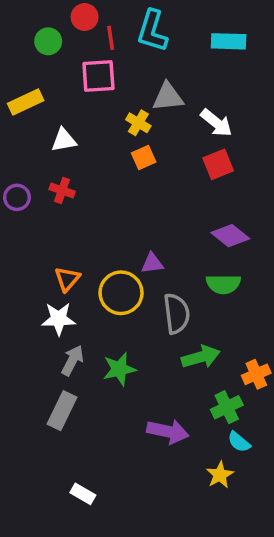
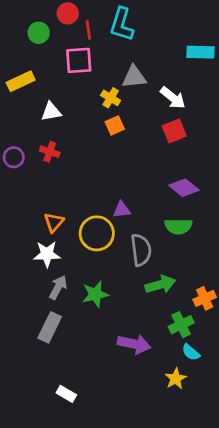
cyan rectangle: (229, 41) -> (201, 52), moved

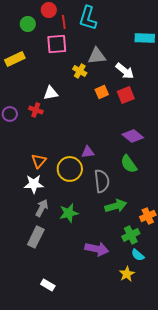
white triangle: (51, 112) -> (51, 93), moved
orange square: (115, 125) -> (102, 92), moved
green semicircle: (178, 226) -> (129, 164), turned 54

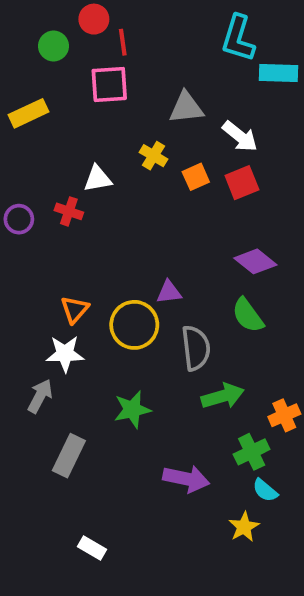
cyan L-shape: (88, 18) -> (238, 38), moved
yellow cross: (80, 71) -> (154, 156), moved
gray arrow: (42, 208) -> (40, 396), moved

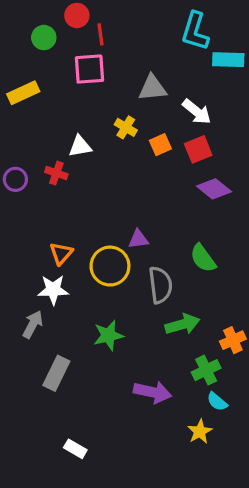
purple diamond: (255, 261) -> (214, 189), moved

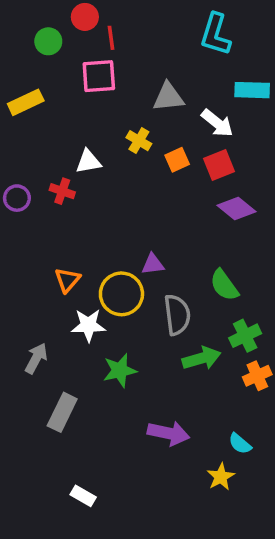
cyan rectangle: (228, 60) -> (252, 90), moved
white star: (53, 290) -> (88, 325), moved
green cross: (206, 370) -> (245, 336), moved

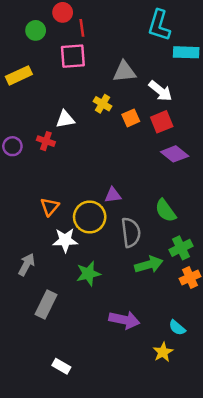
cyan rectangle: (252, 90) -> (186, 52), moved

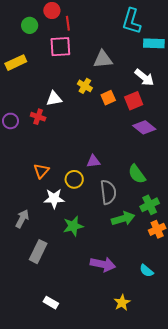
white arrow: (160, 91) -> (144, 77), moved
yellow circle: (90, 217) -> (74, 179), size x0.7
yellow star: (163, 352) -> (122, 303), moved

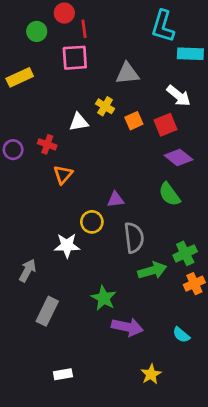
white triangle: (54, 99) -> (79, 122), moved
orange triangle: (41, 171) -> (63, 175), moved
green semicircle: (137, 174) -> (169, 194), moved
green star: (73, 226) -> (104, 298), moved, turned -30
white rectangle: (51, 303) -> (63, 374), turned -40

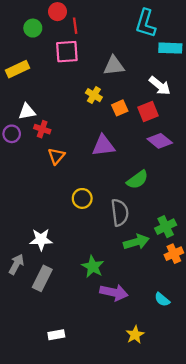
white triangle: (79, 122) -> (27, 111), moved
green semicircle: (169, 194) -> (137, 180), moved, turned -90
purple triangle: (116, 200) -> (103, 146), moved, size x1.5
white star: (67, 246) -> (41, 240), moved
gray arrow: (28, 270) -> (16, 264), moved

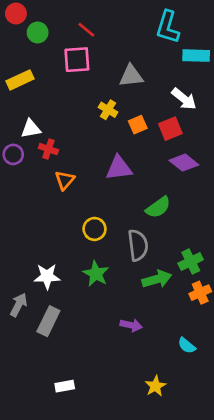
red circle: (57, 12) -> (16, 14), moved
red line: (75, 26) -> (86, 30), turned -42
green star: (93, 267) -> (96, 274), moved
purple arrow: (114, 292) -> (131, 325), moved, size x0.7

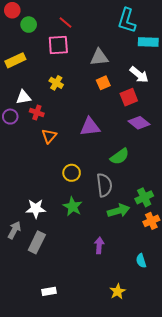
yellow cross: (108, 110) -> (56, 83), moved
orange square: (138, 125) -> (103, 83), moved
purple arrow: (131, 325) -> (99, 245), turned -98
cyan semicircle: (187, 345) -> (141, 261), turned 32

